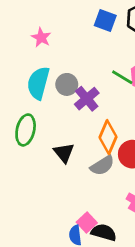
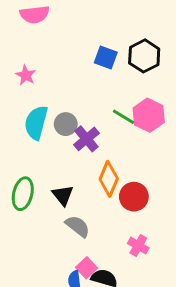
pink star: (41, 37) -> (26, 75), moved
green ellipse: (26, 130) -> (23, 194), moved
gray semicircle: (102, 166) -> (78, 226), moved, turned -110

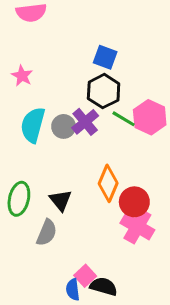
black hexagon: (144, 56) -> (104, 91), moved
purple cross: (86, 139) -> (85, 122), moved
gray semicircle: (78, 226) -> (47, 233), moved, turned 75
pink cross: (138, 246) -> (137, 226), moved, size x1.5

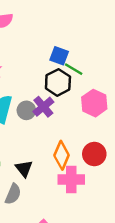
green line: (124, 119) -> (74, 69), moved
red circle: (134, 202) -> (94, 154), moved
pink cross: (137, 226) -> (71, 179), moved, turned -30

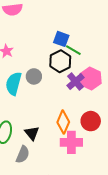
purple cross: (43, 107) -> (75, 82), moved
gray circle: (26, 110) -> (34, 76), moved

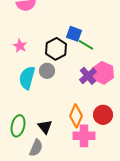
black hexagon: (60, 61) -> (56, 49), moved

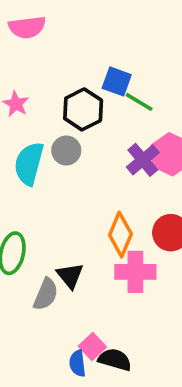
black triangle: (45, 127) -> (70, 276), moved

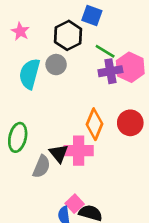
green line: (139, 102) -> (105, 51), moved
purple cross: (143, 160) -> (110, 71), turned 30
pink cross: (135, 272) -> (79, 151), moved

